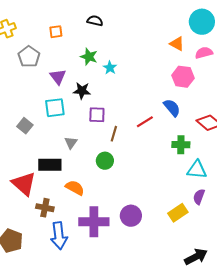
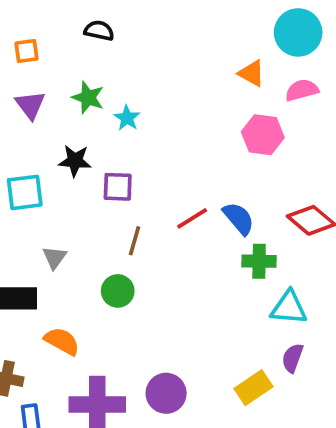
purple triangle: (58, 77) -> (30, 105), moved
blue semicircle: (172, 108) -> (239, 218), moved
purple square: (97, 115) -> (118, 187), moved

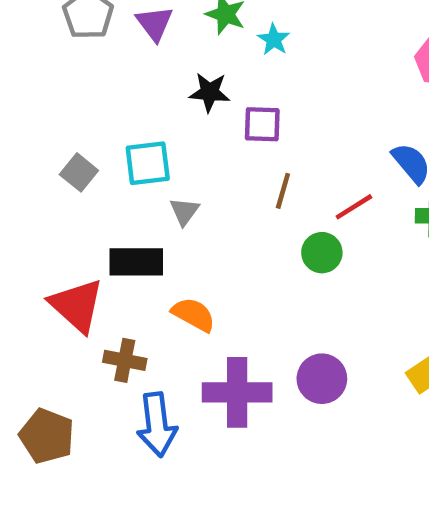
cyan square: (25, 192) -> (148, 163), moved
red line: (192, 218) -> (354, 207), moved
green circle: (118, 291) -> (322, 253), moved

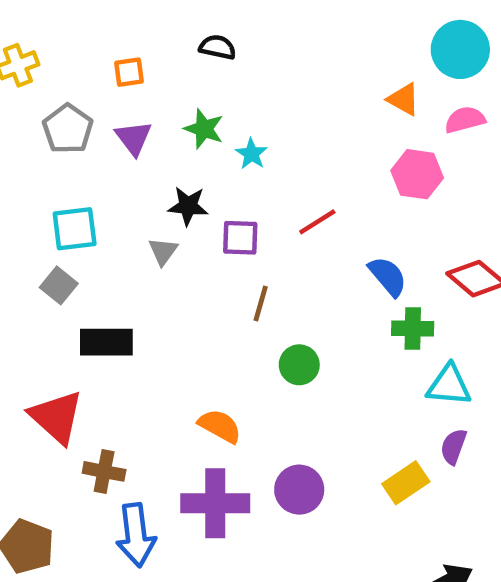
cyan square: (148, 163) -> (75, 229), moved
red line: (354, 207) -> (317, 222), moved
gray triangle: (184, 211) -> (163, 251), moved
black rectangle: (136, 262) -> (106, 342), moved
orange semicircle: (194, 315) -> (220, 426), moved

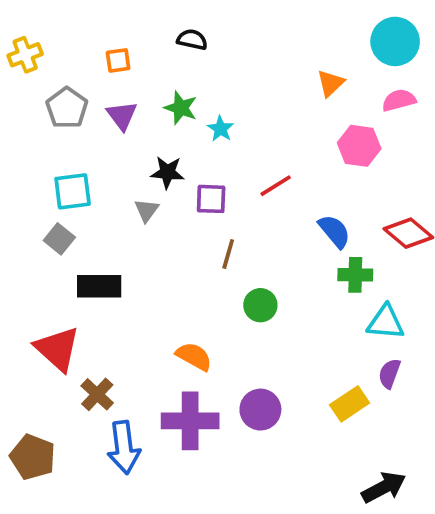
orange triangle: (404, 99) -> (331, 83), moved, turned 48
brown cross: (104, 471) -> (97, 394), turned 32

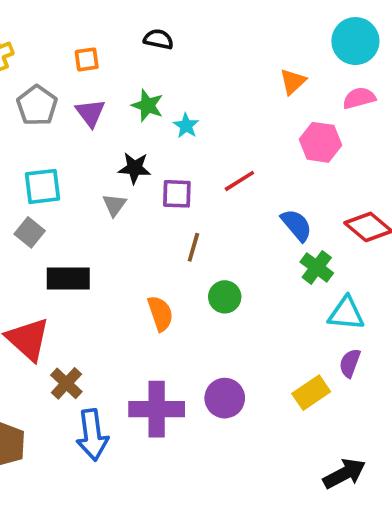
green cross: (355, 275) -> (317, 267), turned 36
orange semicircle: (194, 356) -> (160, 313), moved, turned 42

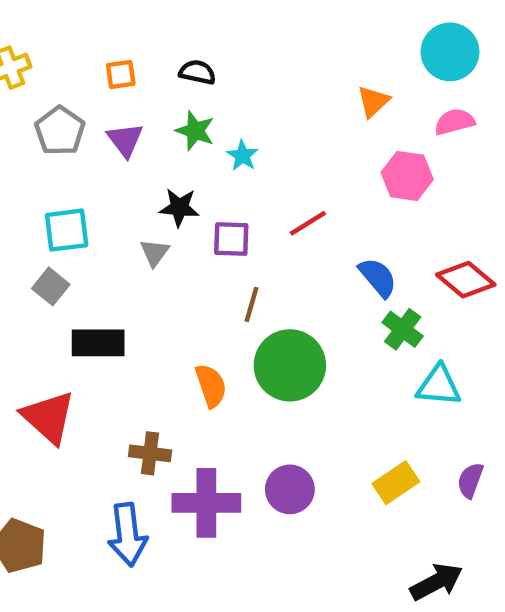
black semicircle: (158, 39) -> (197, 72), moved
green circle: (225, 297) -> (290, 365), size x1.8
purple semicircle: (350, 363) -> (470, 480), moved
brown cross: (66, 383) -> (150, 453), moved, turned -36

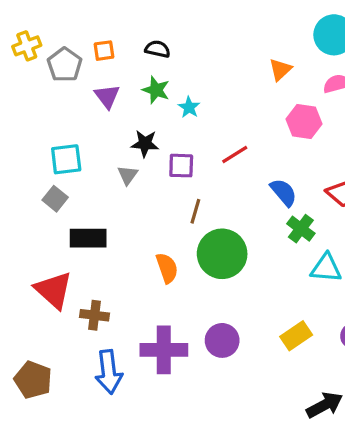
gray pentagon: (60, 131) -> (65, 65), moved
brown cross: (150, 453) -> (95, 315), moved

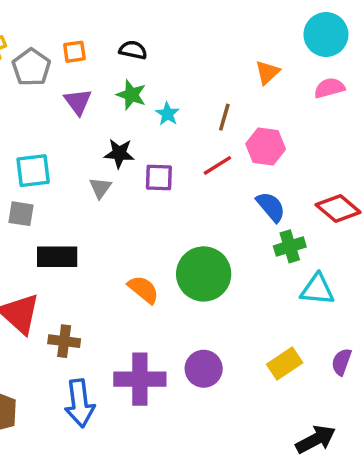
pink hexagon: (304, 121) -> (266, 146), moved
gray square: (55, 199) -> (21, 214), turned -30
brown line: (195, 211) -> (224, 117), moved
green cross: (301, 229) -> (290, 246), turned 36
orange semicircle: (167, 268) -> (143, 289), turned -32

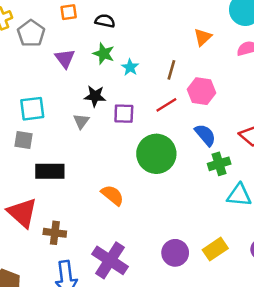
orange square: (74, 52) -> (69, 12), moved
green circle: (204, 274) -> (156, 154), moved
purple circle: (204, 369) -> (175, 253), moved
purple cross: (140, 379) -> (110, 260), turned 33

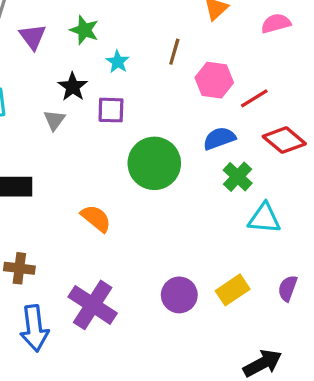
cyan star: (130, 67) -> (118, 62), moved
black star: (95, 96) -> (73, 87), turned 30
red line: (166, 105) -> (254, 98), moved
blue semicircle: (205, 135) -> (219, 138), turned -70
green cross: (219, 164) -> (238, 177), turned -30

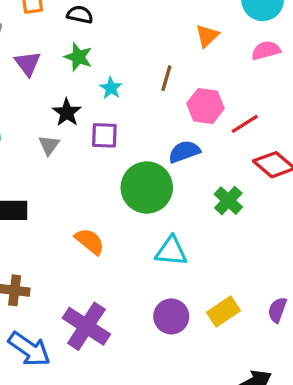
blue semicircle: (219, 138) -> (184, 152), moved
cyan triangle: (264, 218) -> (171, 251), moved
blue arrow: (34, 328) -> (29, 349), turned -48

